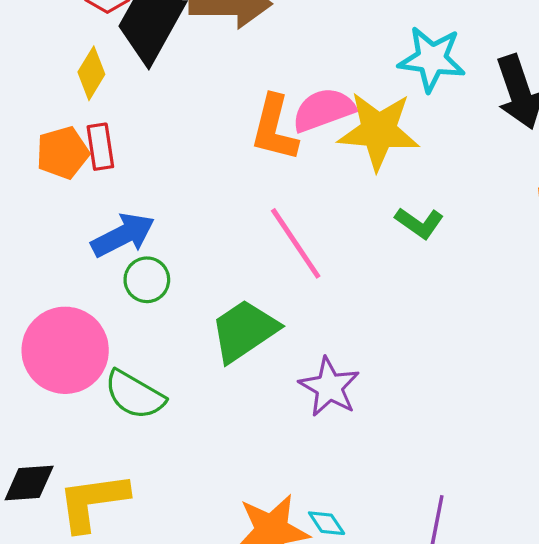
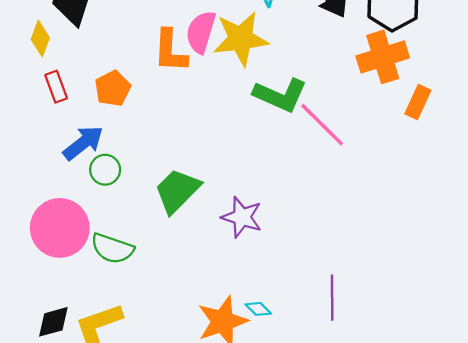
pink semicircle: (324, 110) -> (201, 32), turned -42
orange pentagon: (63, 153) -> (113, 88), moved
green L-shape: (419, 223) -> (280, 95), size x1.6
pink line: (296, 243) -> (322, 125), moved

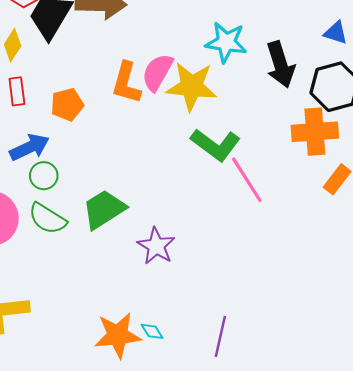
green semicircle: (112, 249) -> (47, 219), moved

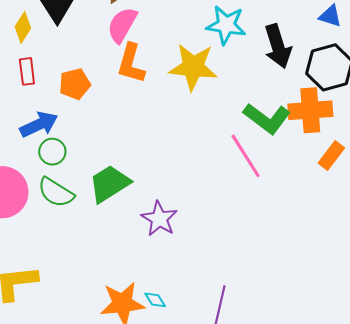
pink semicircle: (157, 72) -> (122, 25), moved
green L-shape: (216, 145) -> (267, 118), moved

